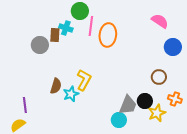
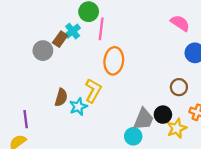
cyan cross: (66, 28) -> (73, 31), turned 32
brown rectangle: (55, 35) -> (60, 39), turned 32
orange ellipse: (108, 35) -> (114, 61), moved

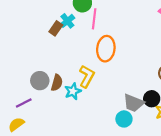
gray circle: (43, 51) -> (40, 81), moved
purple line: (26, 119) -> (24, 103), turned 70
gray trapezoid: (143, 119) -> (134, 103), turned 90

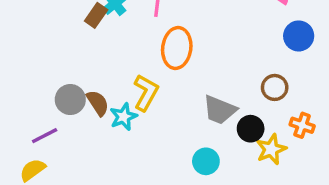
brown semicircle: (57, 83) -> (98, 103), turned -49
gray trapezoid: (134, 103) -> (220, 110), moved

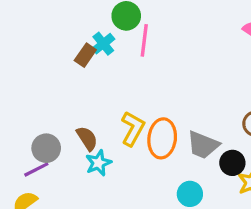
orange ellipse: (177, 48) -> (162, 138), moved
gray circle: (70, 100) -> (46, 148), moved
cyan star: (124, 117) -> (98, 163), moved

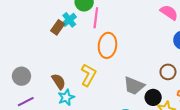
orange ellipse: (162, 138) -> (107, 45), moved
gray circle: (46, 148) -> (21, 76), moved

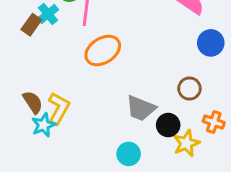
orange ellipse: (107, 45) -> (103, 50), turned 50
yellow L-shape: (88, 75) -> (59, 108), moved

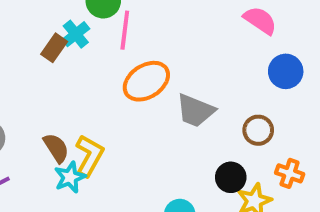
gray trapezoid: (141, 108) -> (195, 111), moved

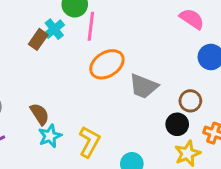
yellow L-shape: (90, 156) -> (89, 142), moved
black circle: (231, 177) -> (177, 124), moved

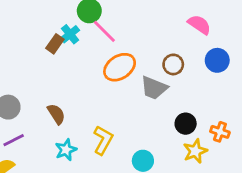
pink line: (91, 26) -> (104, 31), turned -52
brown circle: (190, 101) -> (173, 64), moved
cyan star: (50, 136) -> (66, 150), moved

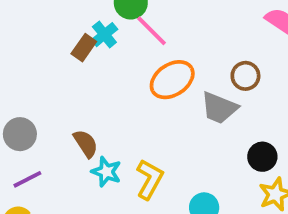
cyan star: (66, 150) -> (106, 172), moved, turned -30

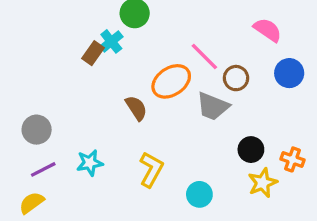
pink line: (151, 31) -> (204, 56), moved
brown semicircle: (86, 144) -> (136, 108), moved
cyan star: (106, 172) -> (90, 163), moved, turned -30

